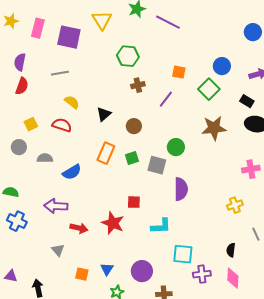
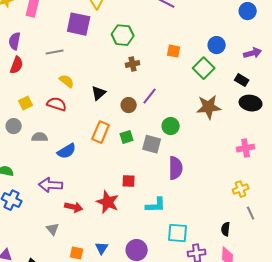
purple square: (69, 37) -> (79, 24), moved
purple line: (166, 99) -> (150, 96), moved
yellow cross: (235, 205) -> (241, 189), moved

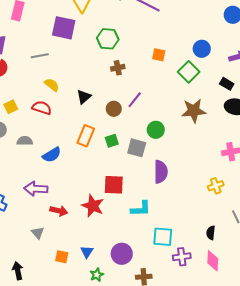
red square: (129, 181) -> (114, 185), size x1.5
yellow cross: (241, 189) -> (216, 186), moved

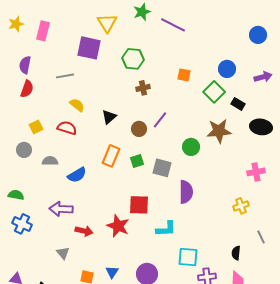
black rectangle: (227, 84) -> (238, 104), moved
green circle: (156, 130) -> (191, 147), moved

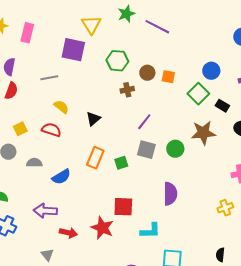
brown circle: (139, 129) -> (147, 73), moved
gray square: (162, 168) -> (146, 150), moved

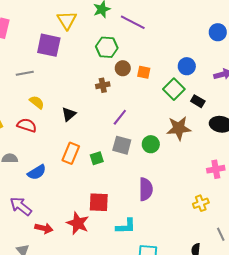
green hexagon: (117, 61) -> (107, 47), moved
purple arrow: (45, 211) -> (21, 206), turned 35

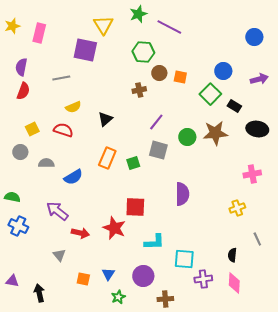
yellow semicircle: (37, 102) -> (73, 107), turned 119
green circle: (151, 144) -> (187, 137), moved
cyan L-shape: (126, 226) -> (154, 242), moved

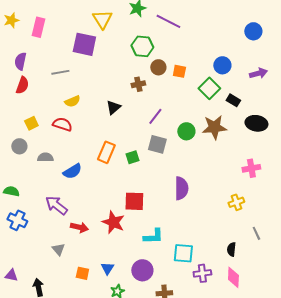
black triangle: (105, 119) -> (113, 107), moved

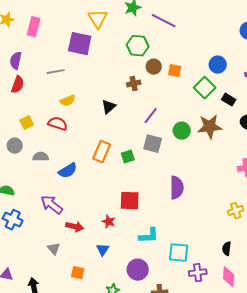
yellow cross: (236, 202) -> (236, 211), moved
red star: (113, 222) -> (109, 222), size x0.6
blue triangle: (107, 268) -> (103, 250), moved

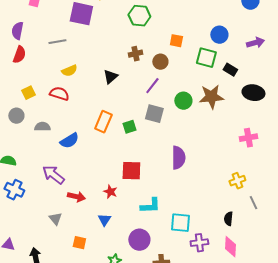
brown circle: (154, 67) -> (160, 62), moved
green square: (205, 88) -> (206, 58), turned -30

